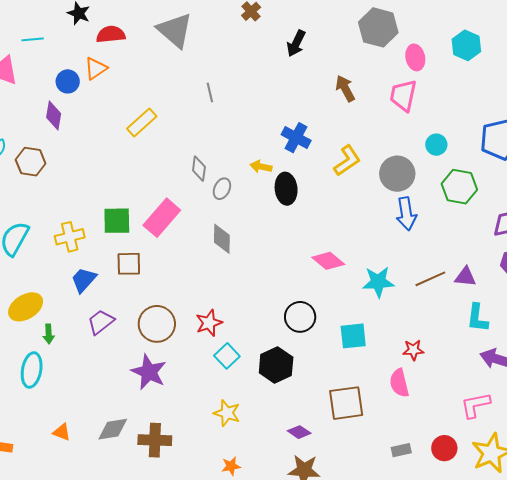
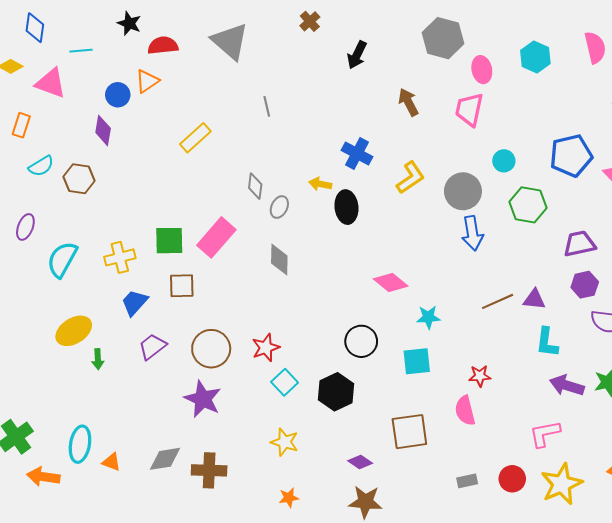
cyan star: (378, 282) -> (428, 317), moved, size x0.7
cyan ellipse: (32, 370) -> (80, 444), moved

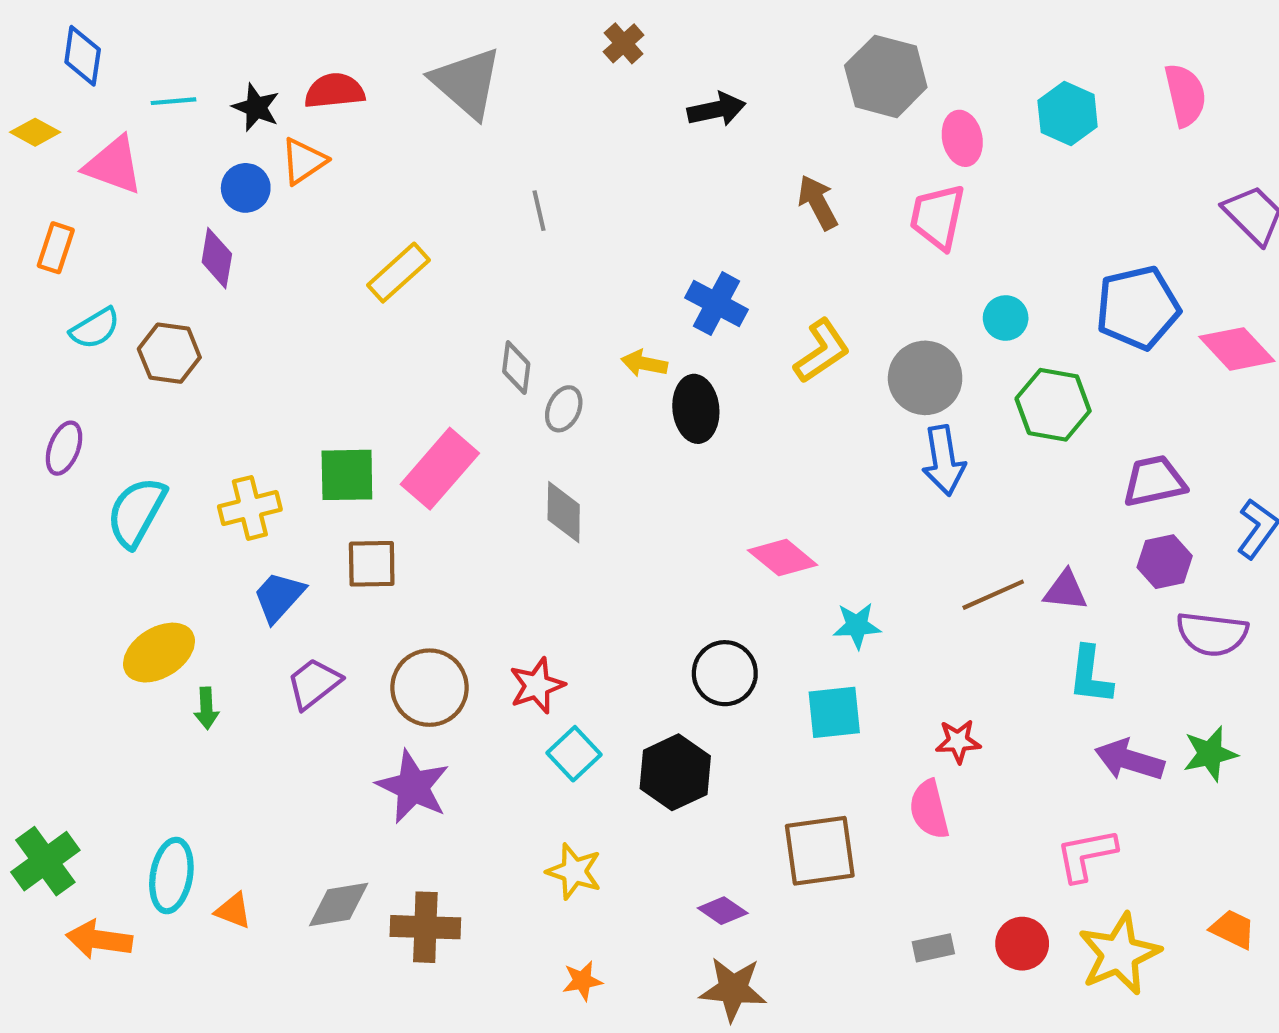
black star: (129, 23) -> (256, 107), moved
black arrow: (357, 55) -> (717, 109), turned -128

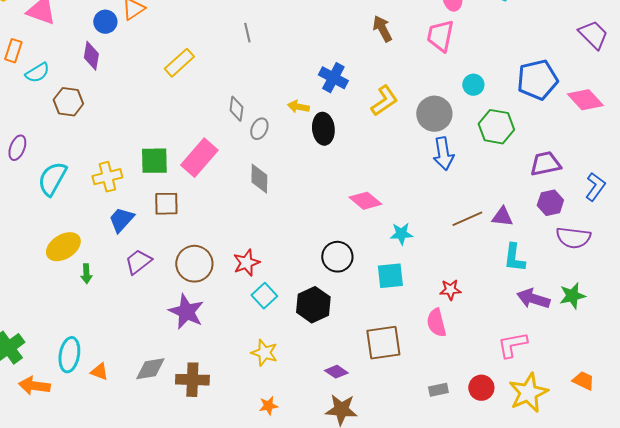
cyan semicircle: (95, 328) -> (37, 73), moved

